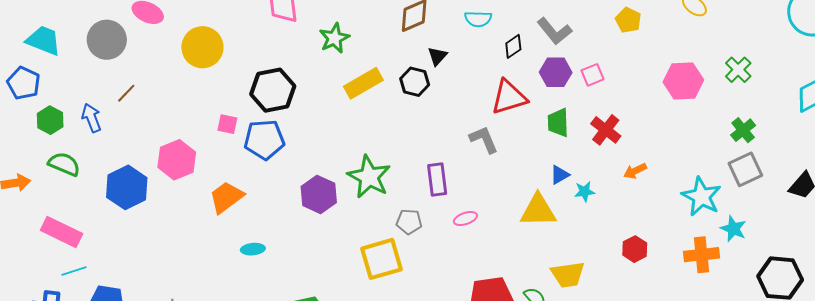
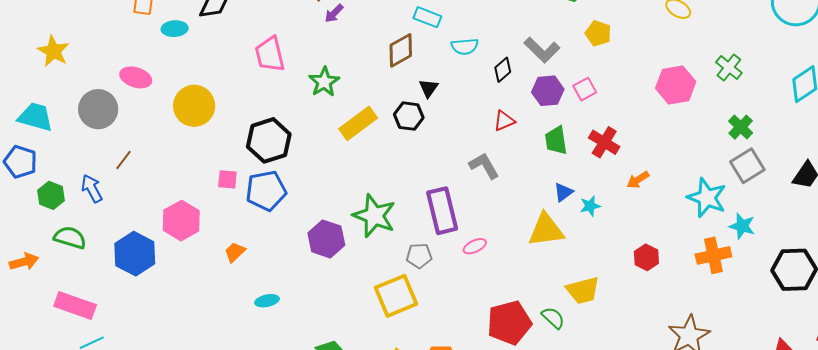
yellow pentagon: (628, 20) -> (598, 33), moved
red triangle: (509, 97) -> (504, 121), size x0.6
purple rectangle: (437, 179) -> (442, 211), size x1.4
orange trapezoid: (226, 197) -> (235, 252), size x0.6

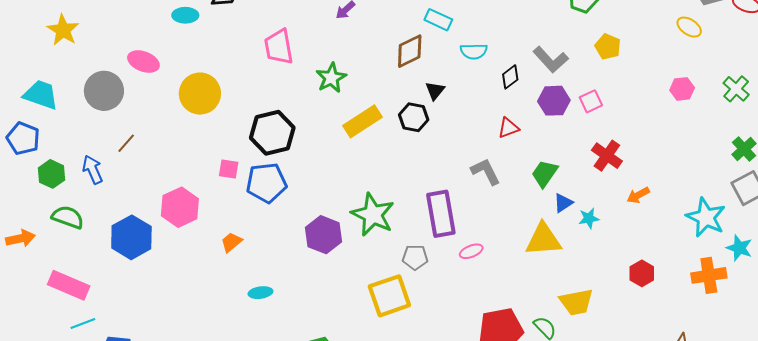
pink hexagon: (676, 85) -> (682, 89), moved, size x0.6
green trapezoid: (556, 140) -> (545, 174), moved, turned 40

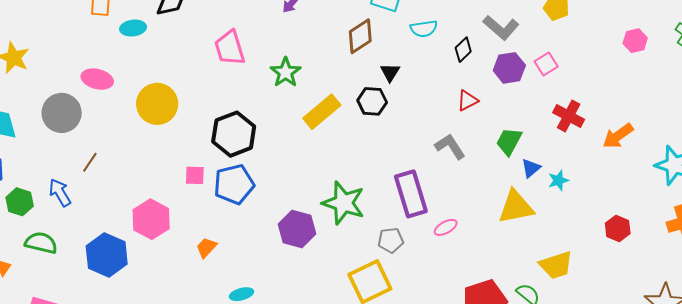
orange arrow: (638, 195) -> (618, 136), moved, size x1.4

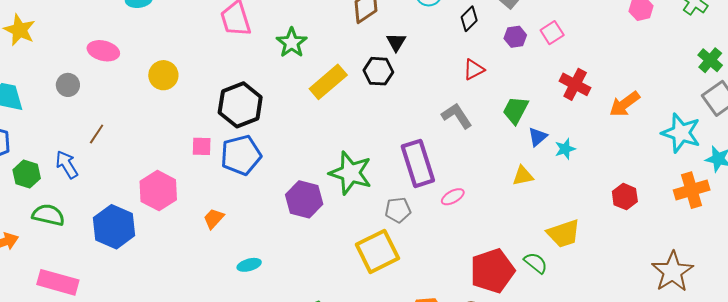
purple hexagon: (509, 68) -> (515, 37), size x0.7
yellow circle: (157, 104) -> (163, 75), size x0.7
gray circle: (62, 113) -> (68, 85), size x0.6
yellow triangle: (516, 207) -> (523, 176), size x0.6

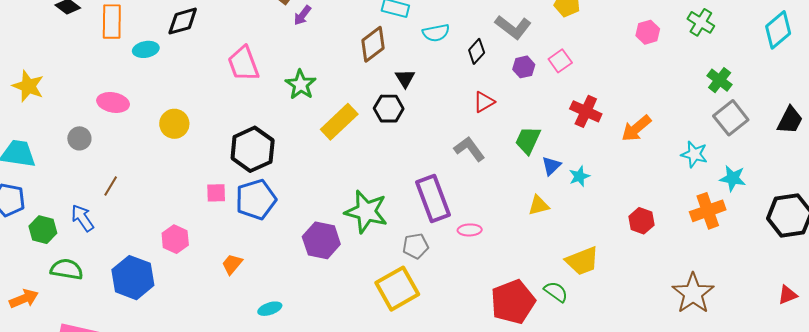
cyan star: (681, 133) -> (694, 154), size x0.7
pink hexagon: (158, 191) -> (175, 239), size x0.7
pink ellipse: (453, 197) -> (470, 230), turned 30

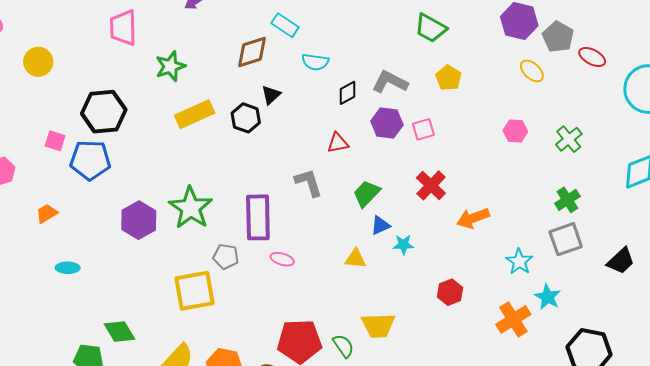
gray L-shape: (513, 27) -> (390, 82), turned 150
purple hexagon: (524, 67) -> (387, 123), size x1.4
orange cross: (708, 211) -> (513, 319), turned -32
red hexagon: (641, 221) -> (450, 292), moved

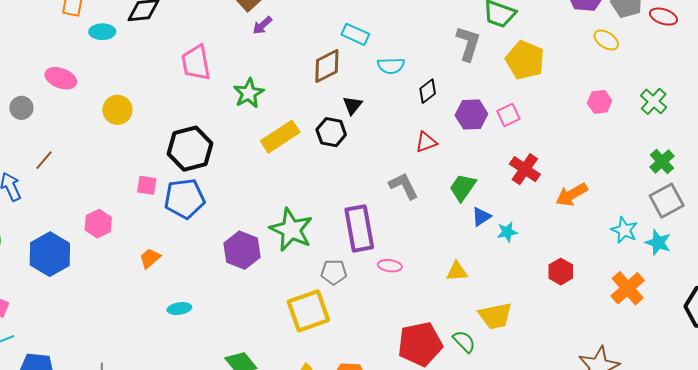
yellow pentagon: (448, 78) -> (525, 60), size x1.5
gray L-shape: (390, 82) -> (468, 44), moved, turned 90
yellow triangle: (355, 259) -> (457, 271), moved
cyan star: (548, 297) -> (658, 243), moved

